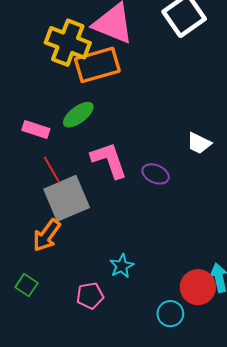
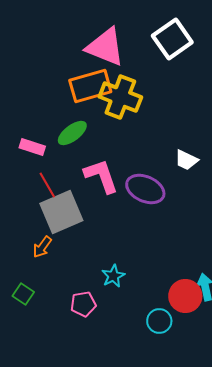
yellow cross: (68, 43) -> (120, 97), moved
purple ellipse: (156, 174) -> (145, 189), size x1.5
orange arrow: (47, 235) -> (42, 247), size x0.7

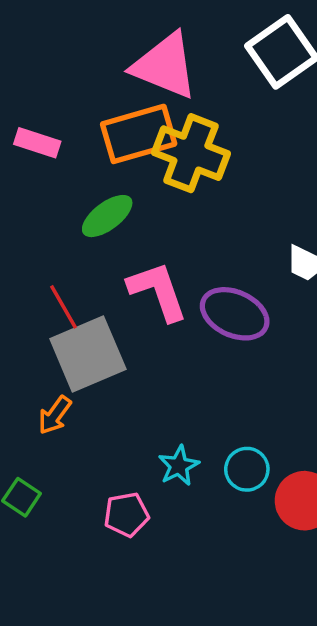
pink rectangle: (32, 147) -> (37, 143), moved
cyan circle: (159, 321) -> (247, 469), moved

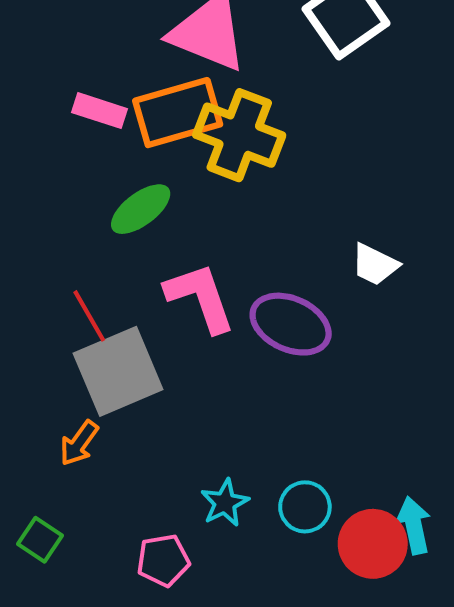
pink rectangle: (37, 143) -> (100, 111), moved

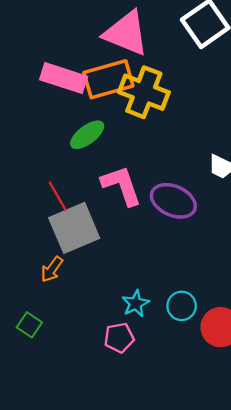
pink rectangle: (100, 111) -> (64, 78), size x1.5
pink pentagon: (163, 560) -> (119, 338), moved

